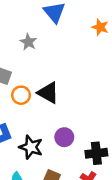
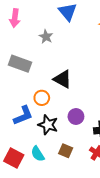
orange circle: (21, 95) -> (42, 98), moved

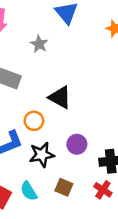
black star: (48, 125) -> (42, 155), turned -30

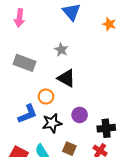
gray star: (39, 44) -> (61, 50), moved

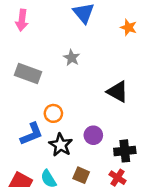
black triangle: (66, 78) -> (118, 92), moved
black star: (52, 123) -> (61, 145), turned -30

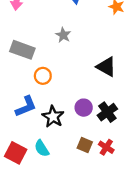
orange circle: (53, 113) -> (43, 76), moved
black cross: (125, 151) -> (107, 112), moved, turned -30
brown square: (81, 175) -> (85, 145), moved

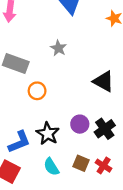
blue L-shape: (26, 106) -> (19, 142), moved
cyan semicircle: (42, 148) -> (51, 167), moved

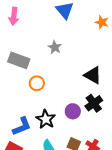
black cross: (105, 129) -> (94, 103), moved

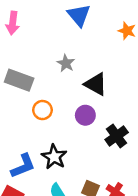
black triangle: (93, 75) -> (96, 84), moved
purple circle: (73, 111) -> (85, 115), moved

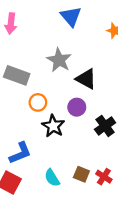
gray star: (66, 63) -> (59, 60), size x1.5
black star: (54, 157) -> (53, 126), moved

